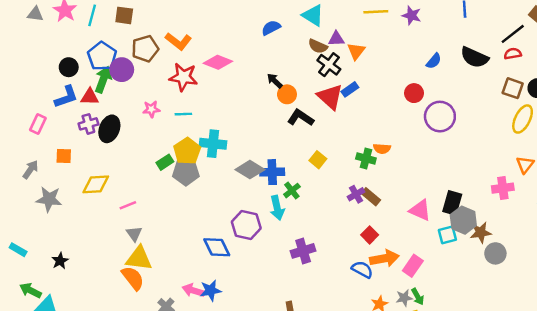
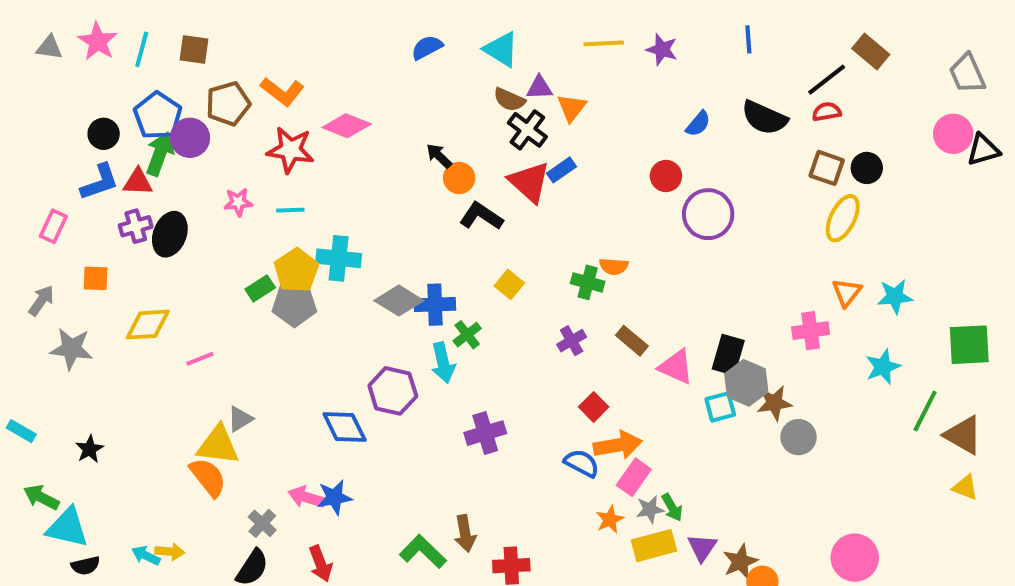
blue semicircle: (271, 28) -> (427, 47), moved
brown rectangle: (371, 197) -> (632, 341), moved
gray triangle: (134, 234) -> (240, 419), moved, turned 35
pink rectangle: (413, 266) -> (634, 477), moved

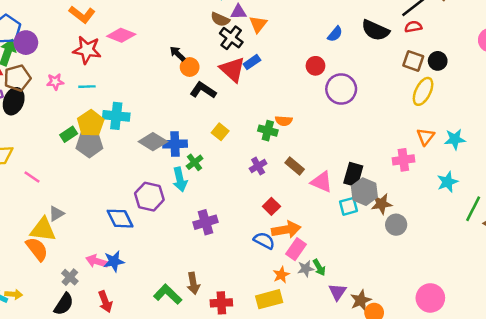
brown pentagon: (228, 104) -> (17, 78), moved
pink line: (200, 359) -> (32, 177), turned 56
yellow rectangle: (654, 546) -> (269, 299), moved

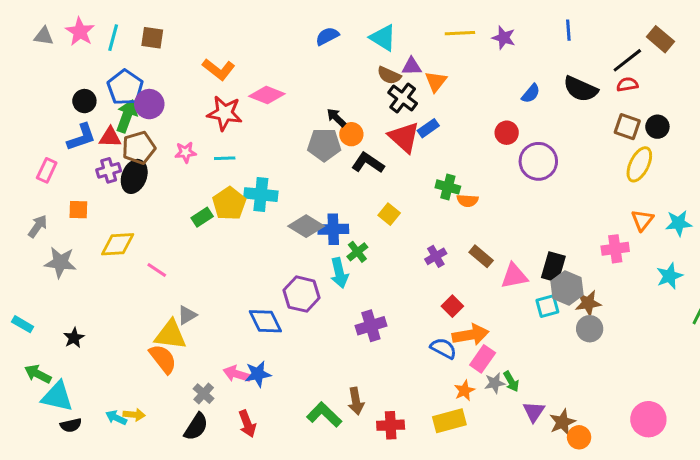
green cross: (268, 131) -> (448, 187), moved
gray pentagon: (89, 144) -> (324, 145), moved
pink triangle: (322, 182) -> (514, 276), turned -35
gray circle: (396, 225) -> (590, 329), moved

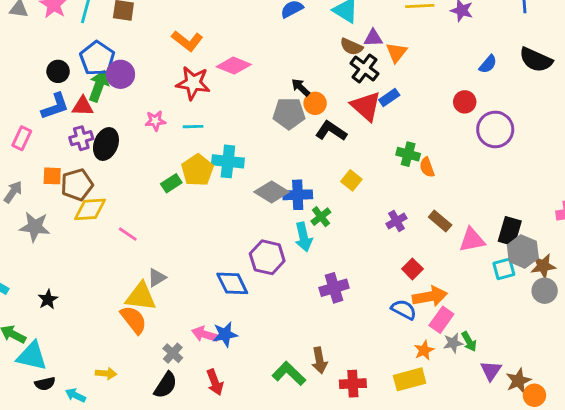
brown pentagon: (139, 148) -> (77, 185), moved
orange semicircle: (467, 201) -> (427, 167), turned 66
cyan arrow: (116, 418) -> (75, 395), moved

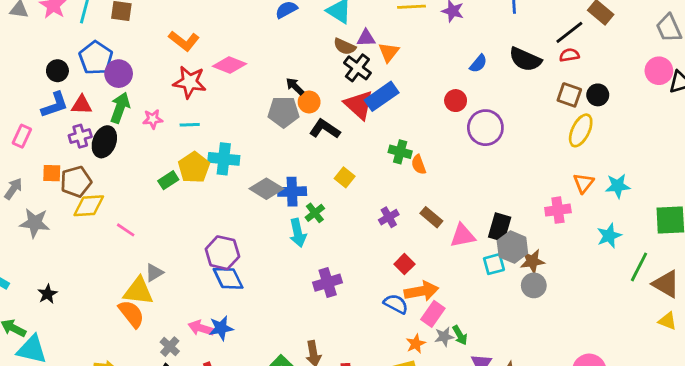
green arrow: (99, 86) -> (120, 108), moved
blue rectangle: (389, 98) -> (382, 96), size x1.6
purple hexagon: (267, 257) -> (222, 253), moved

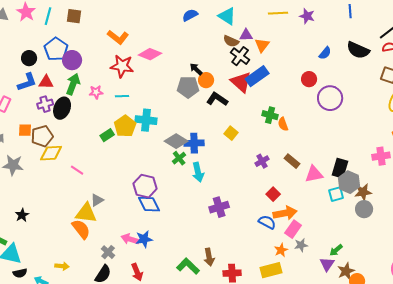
green cross: (315, 213) -> (179, 158), moved
green arrow: (460, 335) -> (336, 250), moved, turned 80

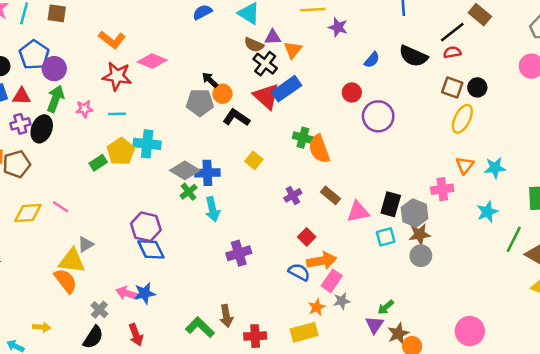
purple star: (307, 16) -> (338, 27), moved
orange semicircle: (283, 124) -> (319, 149), size x1.6
yellow diamond: (51, 153) -> (28, 213), moved
gray hexagon: (349, 182) -> (415, 213), moved

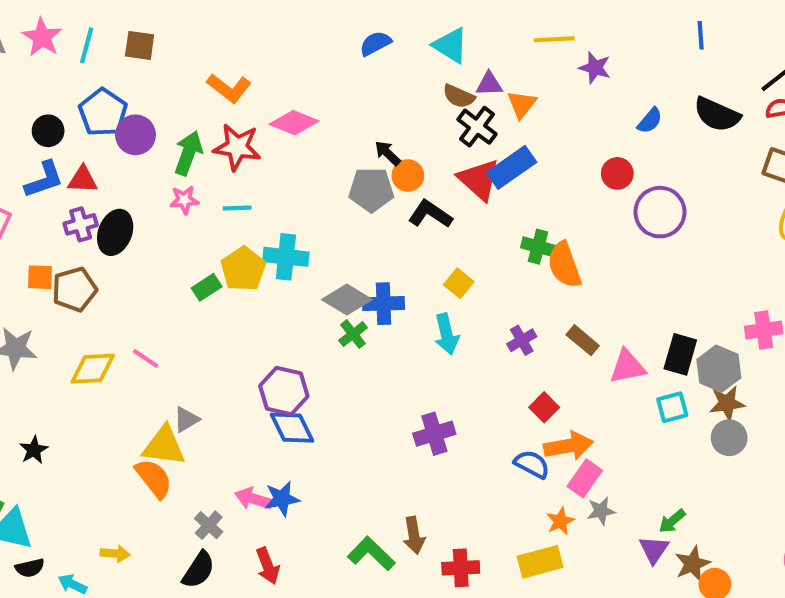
green arrow: (55, 99) -> (188, 153), moved
cyan arrow: (212, 209) -> (447, 334), moved

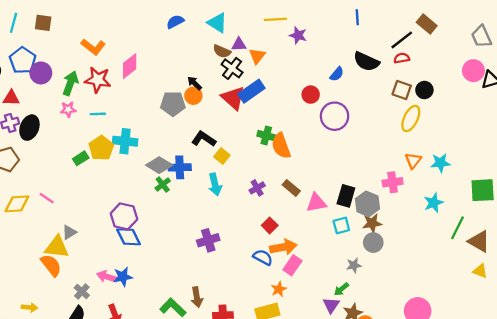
blue semicircle: (650, 121) -> (337, 74), moved
pink diamond: (294, 123) -> (130, 66), turned -60
black arrow: (388, 153) -> (195, 83), moved
black L-shape: (430, 214) -> (204, 139), moved
gray star: (601, 511) -> (354, 265), moved

